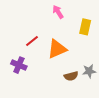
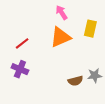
red line: (32, 41) -> (22, 43), moved
orange triangle: (57, 49) -> (61, 37), moved

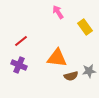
yellow rectangle: (90, 29) -> (85, 27), turned -49
orange triangle: (61, 37) -> (57, 58), moved, turned 30

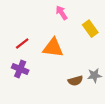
orange triangle: (57, 58) -> (53, 48), moved

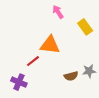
red line: (22, 44) -> (33, 61), moved
purple cross: (20, 69) -> (19, 82), moved

